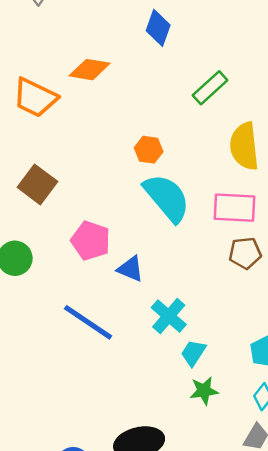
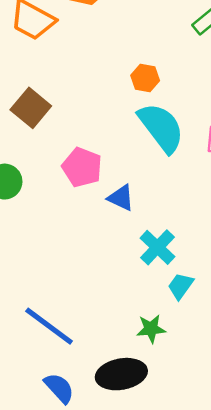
blue line: (88, 322) -> (49, 326), moved
green star: (204, 391) -> (151, 329), moved

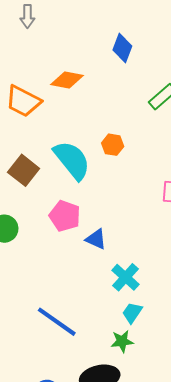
cyan semicircle: (161, 128) -> (72, 160), moved
cyan trapezoid: (181, 286) -> (132, 313), moved
blue line: (49, 326) -> (57, 322), moved

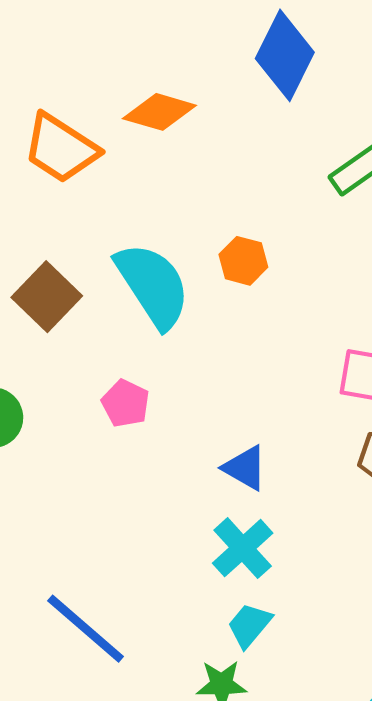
blue diamond: (122, 48) -> (285, 55), size x1.4
pink pentagon: (65, 216) -> (126, 403), size x0.7
blue triangle: (96, 239) -> (245, 468), moved

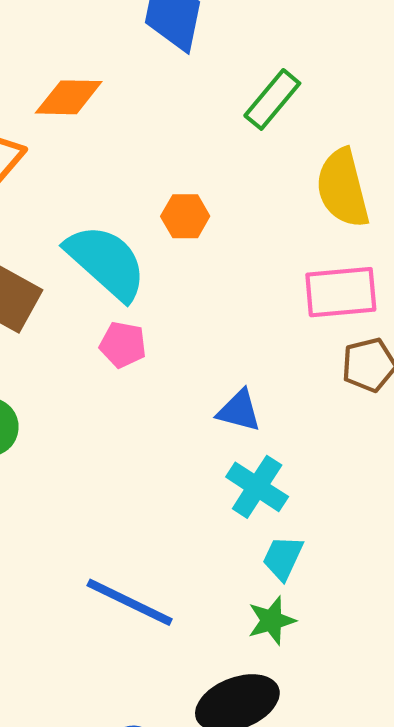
pink pentagon: (126, 403) -> (123, 345), moved

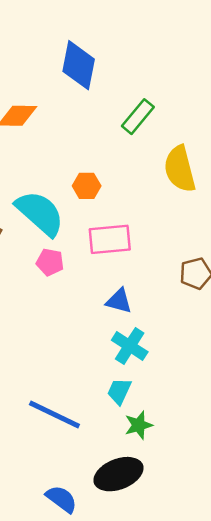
pink rectangle: (341, 292) -> (110, 239), moved
cyan trapezoid: (283, 558) -> (119, 391), moved

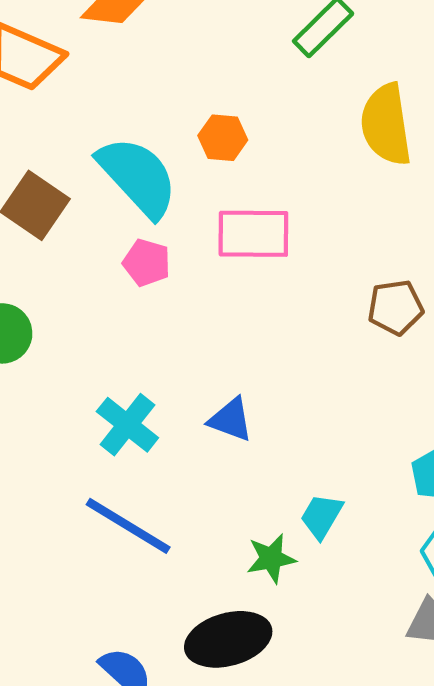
blue triangle: (119, 301) -> (231, 420), moved
cyan cross: (130, 346) -> (127, 425), moved
cyan trapezoid: (119, 391) -> (322, 516), moved

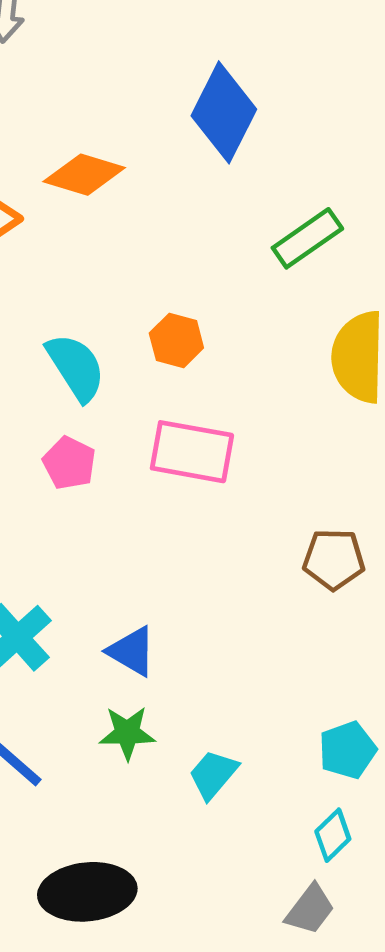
cyan semicircle: (138, 177) -> (76, 367), size x0.7
green star: (271, 558) -> (127, 733), moved

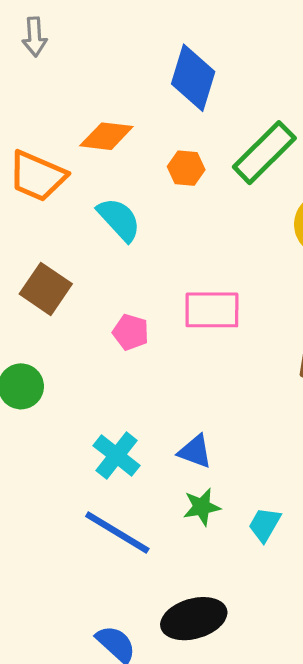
green rectangle: (307, 238) -> (264, 153), size x1.4
orange hexagon: (176, 340) -> (186, 168), moved
cyan semicircle: (76, 367) -> (119, 219), moved

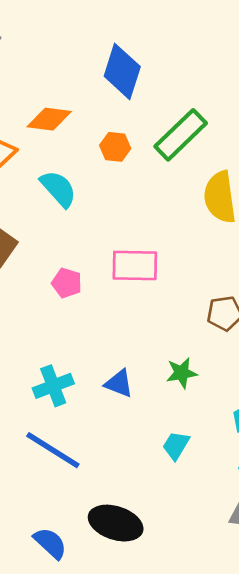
cyan cross: (117, 456) -> (53, 386), turned 30
green star: (202, 507) -> (182, 373), moved
black ellipse: (194, 619) -> (116, 523), turned 33

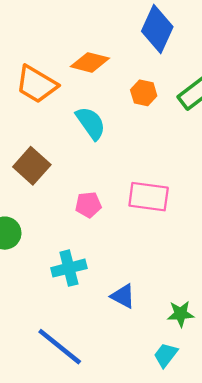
pink pentagon: (67, 283) -> (88, 205), turned -30
green star: (182, 373) -> (181, 314), moved
cyan cross: (53, 386) -> (69, 268), moved

